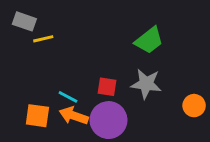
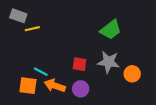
cyan line: (68, 97) -> (41, 72), moved
orange circle: (194, 106) -> (132, 74), moved
purple circle: (108, 120) -> (81, 89), size x0.6

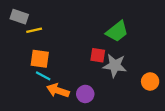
red square: (80, 64) -> (98, 55), moved
orange circle: (132, 74) -> (150, 81), moved
orange square: (28, 86) -> (40, 59), moved

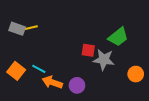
gray rectangle: (19, 17) -> (17, 29), moved
green trapezoid: (117, 31) -> (118, 37), moved
orange square: (40, 59) -> (16, 71), moved, turned 30

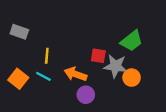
yellow line: (31, 28) -> (47, 56), moved, turned -72
orange circle: (136, 74) -> (132, 78), moved
orange arrow: (52, 82) -> (75, 74), moved

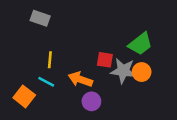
gray rectangle: (19, 32) -> (40, 18), moved
orange circle: (132, 78) -> (142, 72), moved
orange square: (18, 79) -> (24, 96), moved

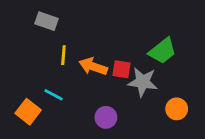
yellow line: (50, 60) -> (63, 55), moved
orange circle: (142, 72) -> (177, 109), moved
orange arrow: (80, 79) -> (93, 66), moved

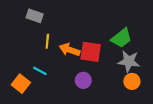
red square: (121, 69) -> (91, 52), size x1.5
gray star: (143, 82) -> (129, 61), moved
purple circle: (106, 117) -> (83, 80), moved

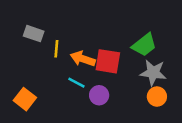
gray rectangle: (35, 16) -> (34, 34), moved
cyan line: (40, 71) -> (76, 83), moved

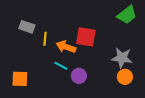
green trapezoid: (144, 45) -> (127, 15), moved
red square: (108, 61) -> (86, 37), moved
orange square: (25, 99) -> (20, 79), turned -36

